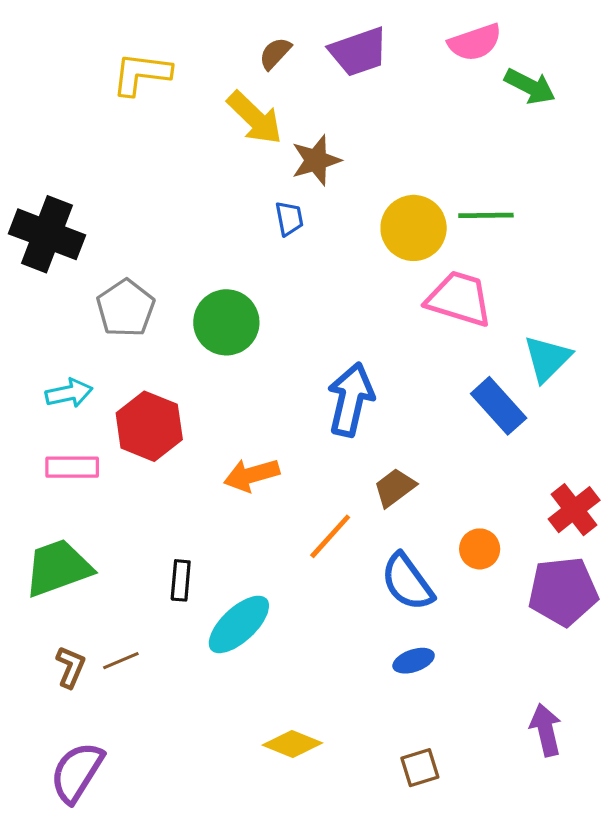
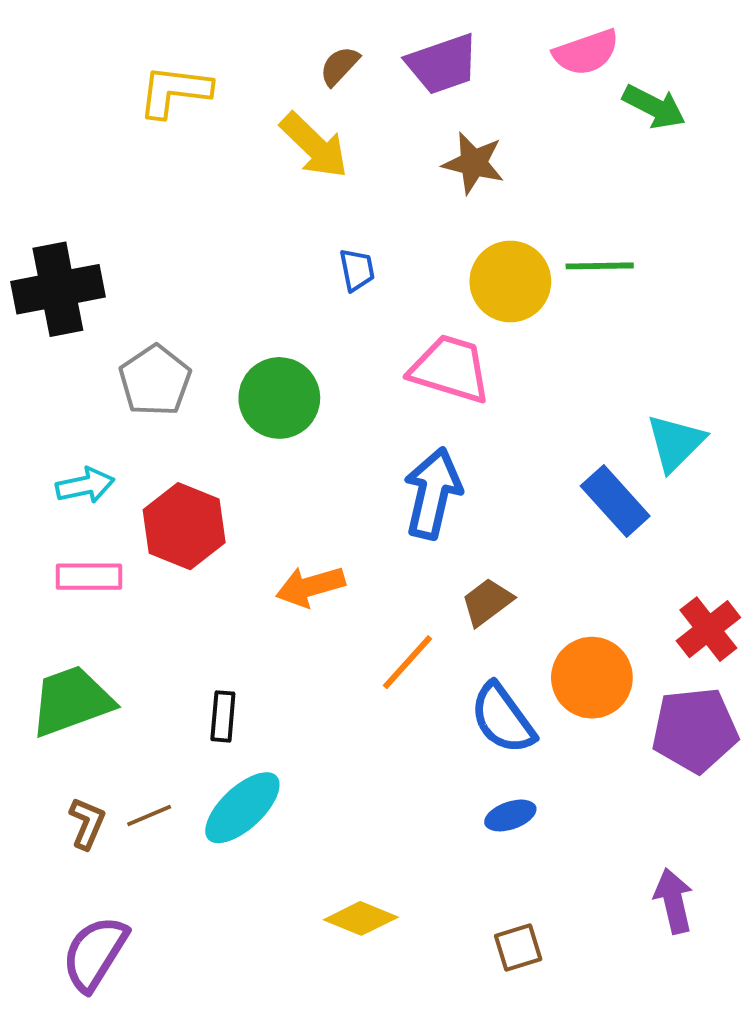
brown star: (316, 160) -> (473, 163), moved, turned 30
black cross: (47, 234) -> (58, 289), turned -32
pink trapezoid: (459, 299) -> (450, 369), moved
orange circle: (480, 549) -> (592, 678), size x1.6
cyan ellipse: (239, 624) -> (242, 808), moved

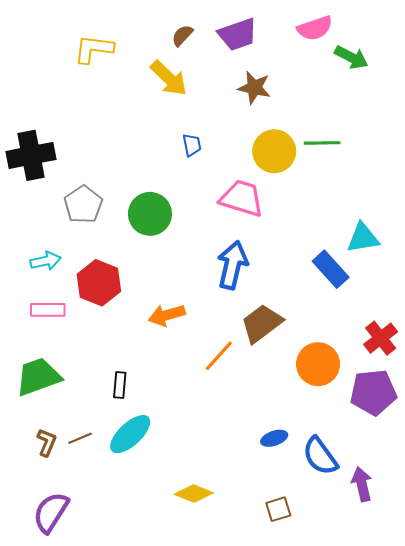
cyan triangle: (675, 443) -> (363, 238), turned 36
brown trapezoid: (487, 602) -> (262, 323), size x1.5
blue semicircle: (503, 718) -> (320, 456), moved

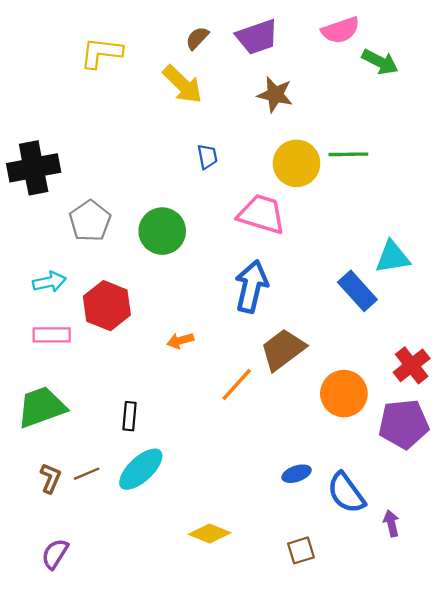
orange arrow: (167, 315) -> (180, 341), size x0.7
purple arrow: (362, 484) -> (391, 523), size x0.7
purple semicircle: (51, 512) -> (55, 554), size x0.7

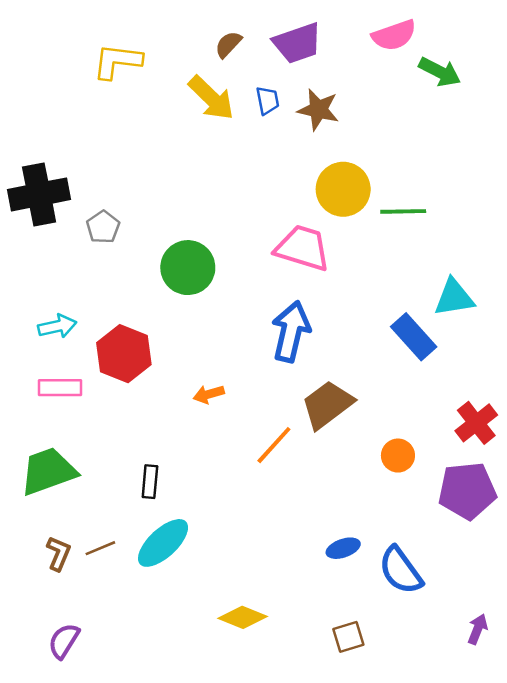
green line: (348, 154) -> (403, 211), moved
blue trapezoid: (207, 157) -> (267, 100), moved
gray pentagon: (90, 221) -> (103, 227), moved, size x0.7
orange circle: (344, 394) -> (398, 456), size x0.6
purple arrow: (391, 523) -> (478, 629), moved, turned 35

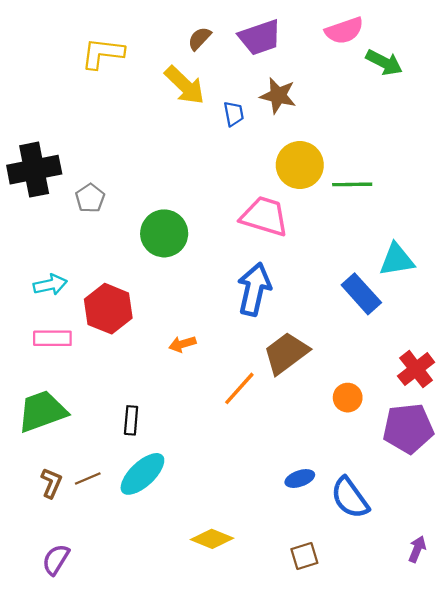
blue trapezoid: (267, 100) -> (234, 114), moved

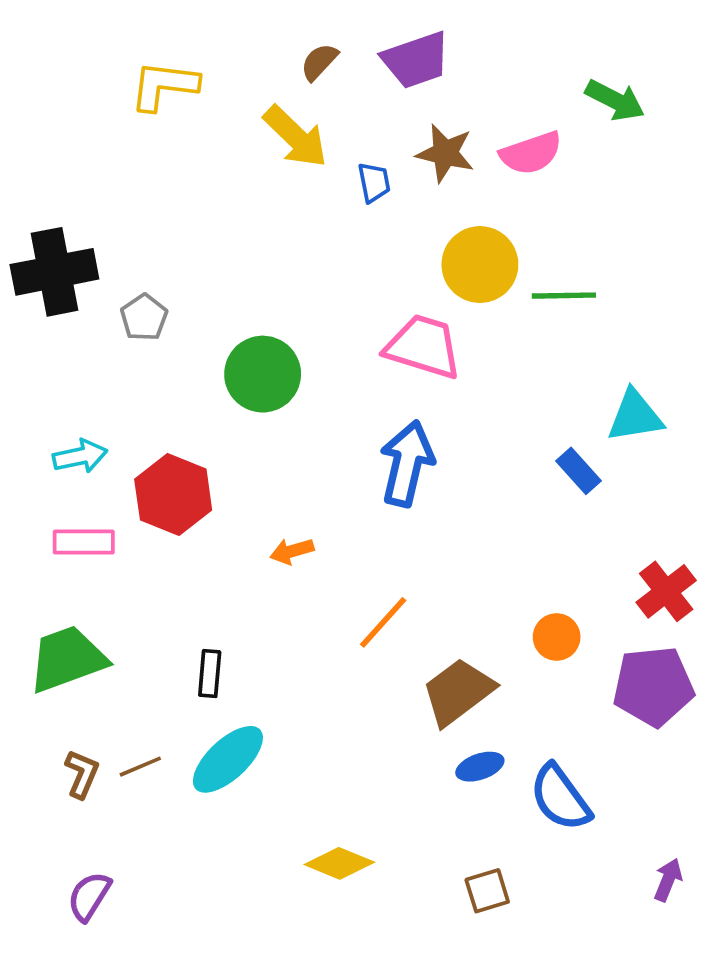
pink semicircle: (344, 31) -> (531, 153), moved
blue rectangle: (361, 294) -> (578, 471), size x0.7
brown trapezoid: (286, 353) -> (458, 692), moved

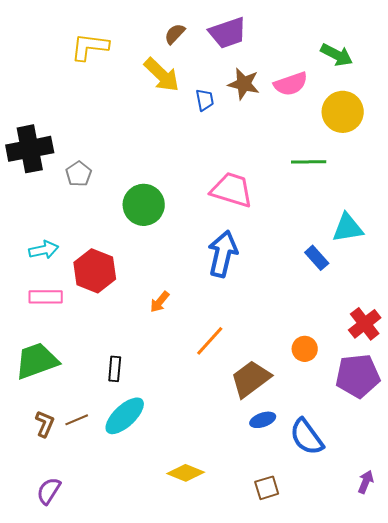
yellow circle: (480, 265) -> (343, 112), moved
orange arrow: (292, 551) -> (160, 302), turned -35

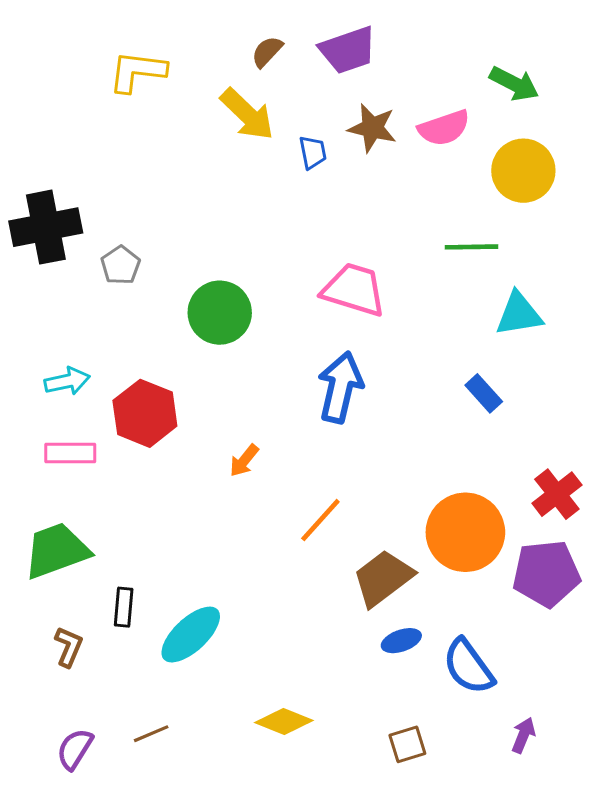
cyan triangle: (348, 228) -> (519, 314), moved
orange circle: (305, 349) -> (465, 532), size x2.0
black rectangle: (115, 369) -> (124, 607), moved
brown line: (77, 420) -> (151, 734), moved
purple arrow: (366, 482) -> (523, 735), moved

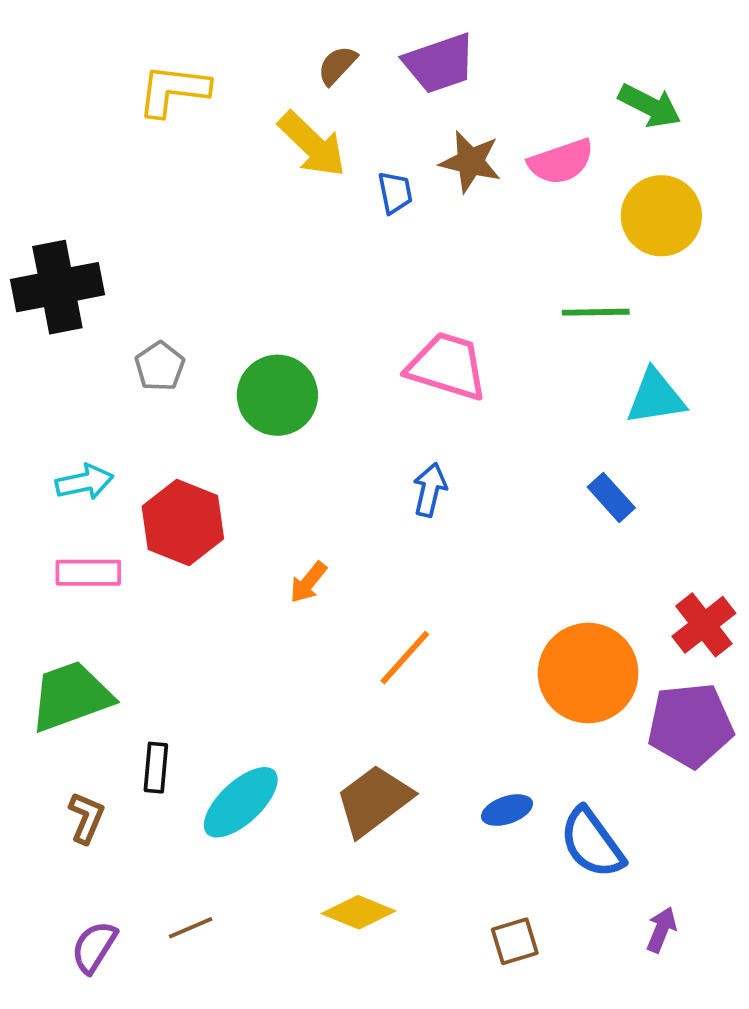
gray pentagon: (121, 265) -> (160, 366), moved
blue arrow: (340, 387) -> (430, 490), size x0.6
brown trapezoid: (383, 578) -> (374, 800), moved

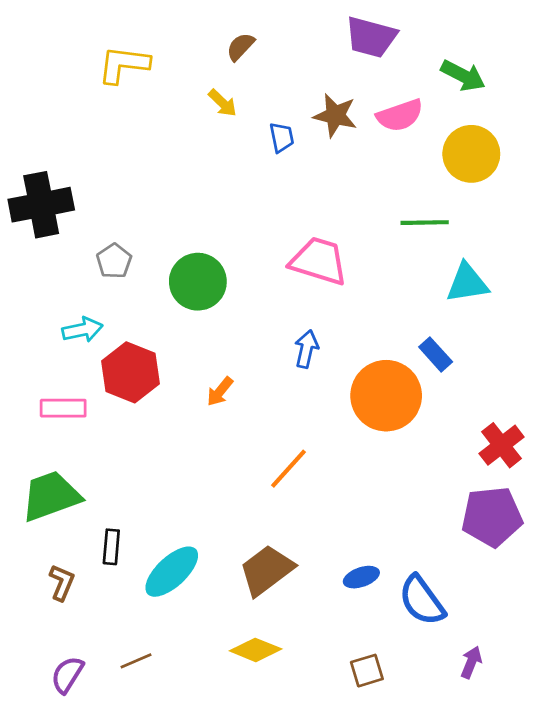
purple trapezoid: (439, 63) -> (371, 37), moved, turned 34
yellow arrow: (312, 144) -> (223, 103), size x0.6
cyan arrow: (84, 482) -> (82, 330), moved
orange arrow: (308, 582) -> (220, 392), moved
orange circle: (588, 673) -> (386, 396), moved

